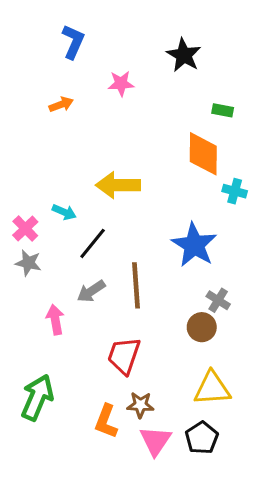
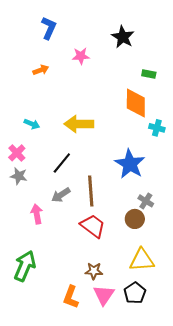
cyan arrow: (64, 212) -> (32, 124), moved
red trapezoid: (124, 356) -> (93, 226), moved, turned 108
orange L-shape: (106, 421) -> (71, 297), moved

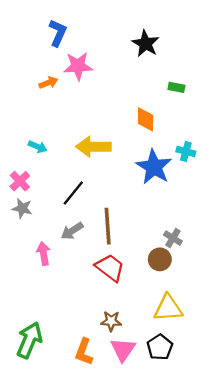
pink star: (81, 56) -> (78, 66), moved, size x1.4
orange diamond: (136, 103) -> (146, 119), moved, size x0.7
blue star: (130, 164) -> (154, 167), moved
green arrow: (25, 266) -> (29, 340), moved

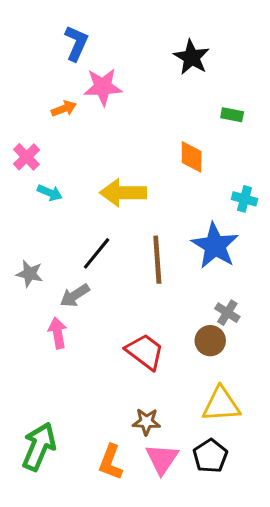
blue star: (154, 167) -> (215, 246), moved
pink cross: (20, 181) -> (26, 157), moved
brown line: (108, 226) -> (157, 260), moved
gray arrow: (72, 231) -> (75, 296), moved

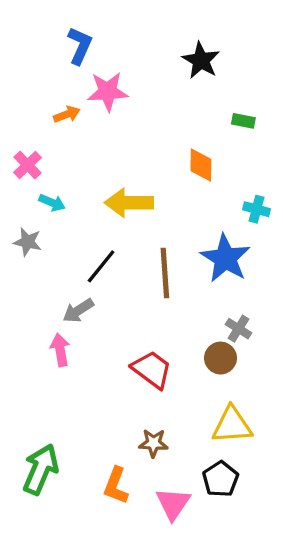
gray star: (30, 274) -> (28, 242), moved
pink triangle: (162, 459) -> (173, 504), moved

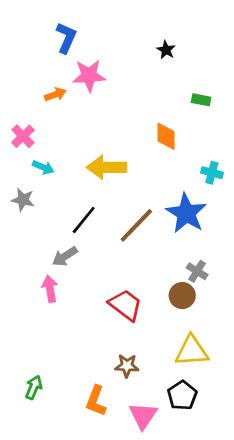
black star: (201, 60) -> (166, 50), size x0.6
brown line: (165, 273) -> (136, 225), turned 48
green arrow: (41, 469) -> (34, 387), size x0.6

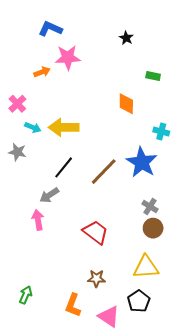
blue L-shape: (66, 38) -> (50, 29), turned -90
yellow arrow: (107, 167) -> (64, 127), moved
brown circle: (182, 296) -> (153, 228), moved
pink triangle: (143, 416) -> (109, 316), turned -30

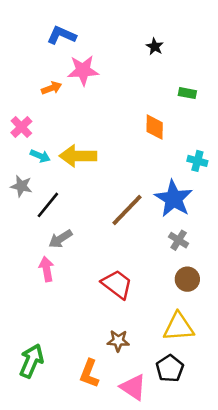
black line: (64, 167) -> (48, 205), moved
gray cross: (150, 207) -> (179, 240), moved
green arrow: (26, 295) -> (31, 361), size x1.5

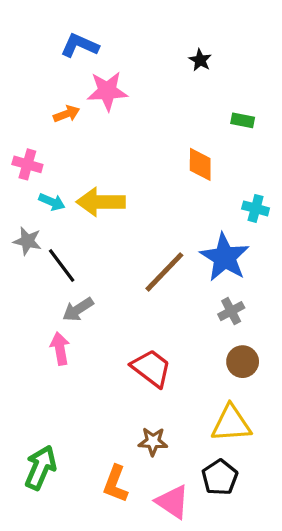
pink cross: (21, 127) -> (27, 164), turned -30
black line: (48, 205) -> (62, 265), turned -76
gray cross: (179, 240) -> (231, 311), turned 30

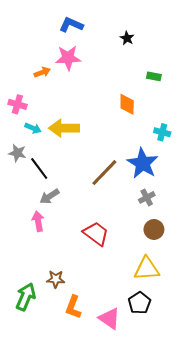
blue L-shape: (80, 45) -> (71, 25), moved
brown star: (153, 441) -> (56, 279), moved

